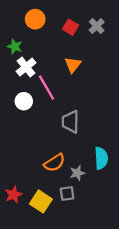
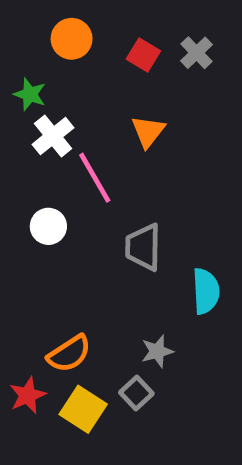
white circle: (24, 101) -> (48, 226), moved
cyan semicircle: (101, 158) -> (206, 291), moved
orange semicircle: (55, 163) -> (69, 354), moved
gray square: (67, 193) -> (136, 393), turned -35

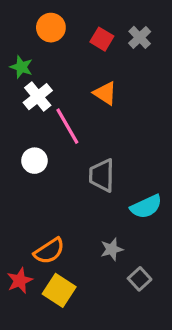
orange triangle: (148, 131) -> (105, 93), turned -35
cyan semicircle: (206, 291) -> (146, 207), turned 68
gray square: (136, 393) -> (140, 279), moved

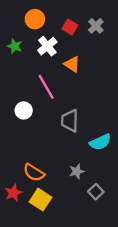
white cross: (38, 97) -> (47, 46), moved
orange semicircle: (49, 251) -> (34, 173), turned 65

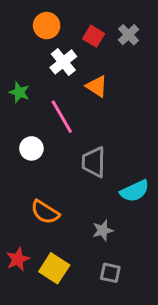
green star: (15, 46) -> (19, 92), moved
orange semicircle: (34, 173) -> (45, 212), moved
gray square: (96, 192) -> (110, 273), moved, turned -35

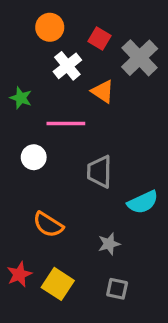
gray cross: (129, 35) -> (140, 58), moved, size x1.6
pink line: (62, 117) -> (66, 124), turned -60

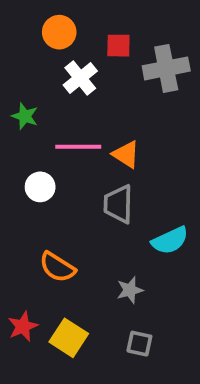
red square: (99, 39) -> (118, 46), turned -30
gray cross: (140, 58) -> (166, 68), turned 33
orange triangle: (103, 91) -> (126, 154), moved

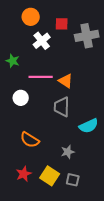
red star: (23, 326) -> (24, 174), moved
yellow square: (69, 338) -> (50, 176), moved

